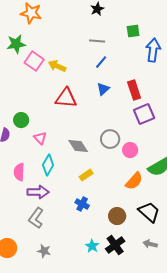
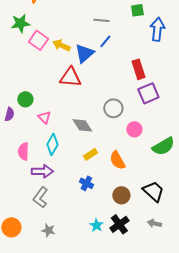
blue triangle: (103, 89) -> (84, 53), moved, size x1.5
gray circle: (110, 139) -> (113, 108), moved
orange semicircle: (134, 181) -> (117, 160), moved, turned 108

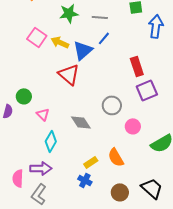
green star: (20, 23) -> (69, 13), moved
red triangle: (70, 77) -> (69, 74), turned 35
pink semicircle: (23, 151) -> (18, 178), moved
yellow rectangle: (90, 154) -> (91, 162), moved

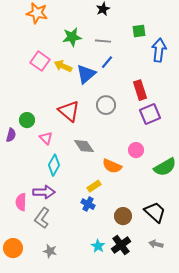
red triangle: (69, 74) -> (69, 111), moved
gray circle: (112, 105) -> (106, 105), moved
orange semicircle: (116, 157) -> (112, 166), moved, turned -36

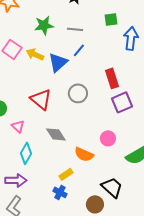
black trapezoid: (155, 212) -> (112, 187), moved

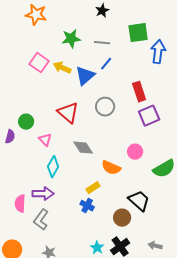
green square: (111, 19) -> (138, 33), size x1.5

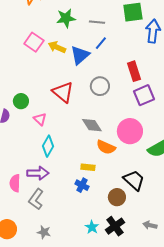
gray diamond: (83, 148) -> (92, 125), moved
pink circle: (135, 152) -> (130, 131), size x1.6
yellow rectangle: (93, 188) -> (88, 167), turned 40

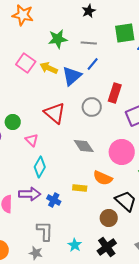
red rectangle: (134, 71) -> (115, 93), moved, turned 36
orange semicircle: (106, 147) -> (103, 178), moved
blue cross: (82, 185) -> (54, 200), moved
gray L-shape: (36, 199) -> (45, 231), moved, turned 145
cyan star: (92, 227) -> (75, 245), moved

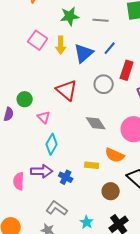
blue line: (93, 64) -> (110, 48), moved
yellow arrow: (49, 68) -> (61, 45), turned -114
brown circle: (109, 218) -> (111, 191), moved
gray L-shape: (45, 231) -> (57, 208), turned -55

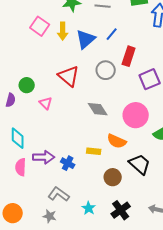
cyan diamond: (52, 144) -> (18, 138), moved, turned -30

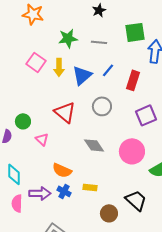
red rectangle: (129, 56) -> (133, 80), moved
orange semicircle: (117, 141) -> (62, 170), moved
blue cross: (68, 163) -> (64, 191), moved

